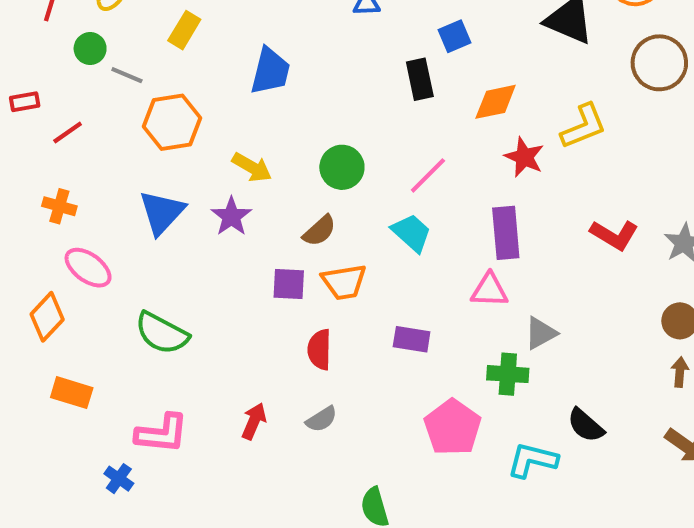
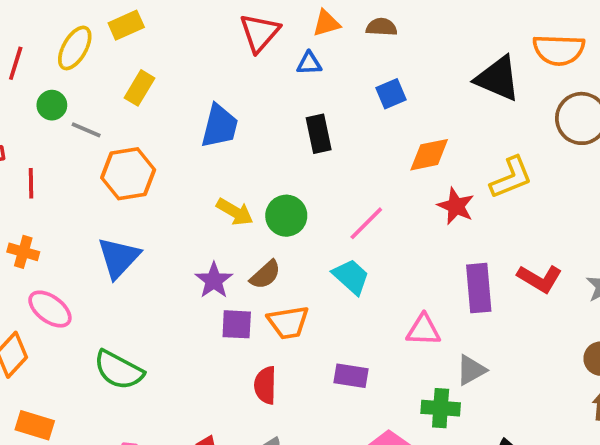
black rectangle: (420, 79) -> (319, 134), moved
red line: (68, 132) -> (31, 183), turned -56
yellow arrow: (252, 167) -> (235, 212), moved
purple star: (231, 216) -> (214, 280), moved
purple rectangle: (506, 233) -> (479, 288), moved

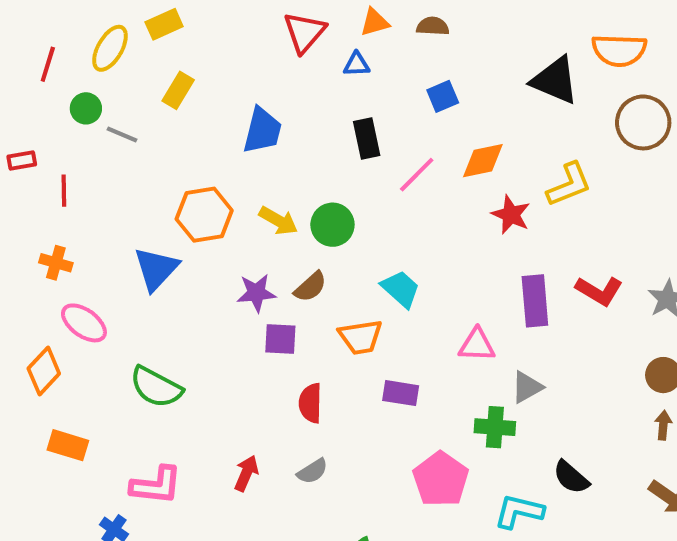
orange hexagon: (128, 174) -> (204, 215), moved
pink line: (366, 223) -> (417, 175), moved
purple star: (214, 280) -> (256, 293), turned 30
orange trapezoid: (288, 322) -> (361, 337), moved

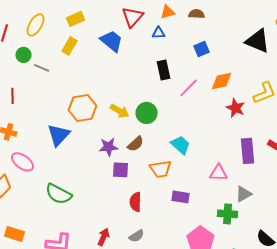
yellow rectangle: (164, 24) -> (76, 19), moved
blue trapezoid: (262, 130) -> (112, 41), moved, turned -65
orange rectangle: (68, 445) -> (15, 234), moved

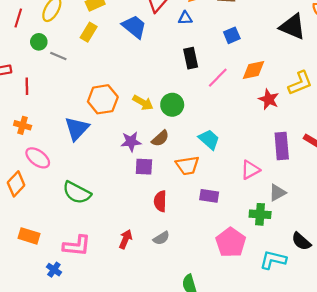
pink triangle: (219, 173) -> (250, 170), turned -30

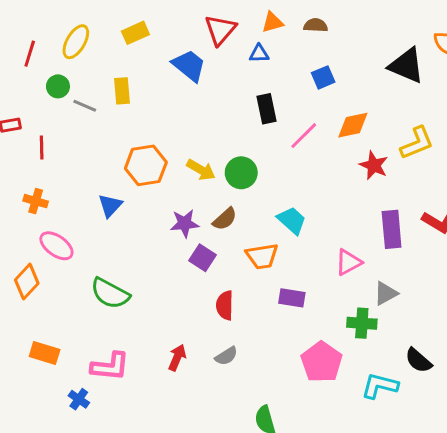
yellow rectangle: (89, 32) -> (122, 91), moved, turned -36
blue triangle: (77, 129) -> (110, 206), size x0.7
purple square: (144, 167) -> (202, 258), turned 30

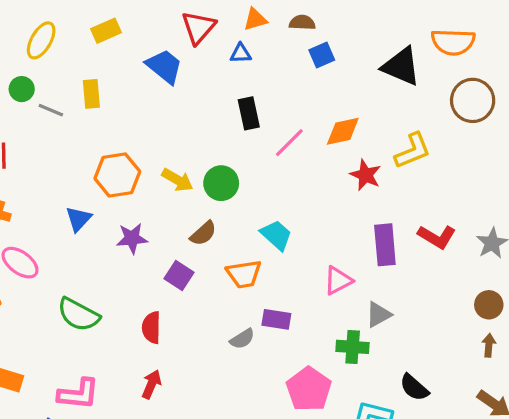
blue square: (323, 77) -> (322, 55), moved
purple star: (185, 223) -> (132, 238), moved
red semicircle: (225, 305) -> (151, 328), moved
gray semicircle: (226, 356) -> (242, 339), moved

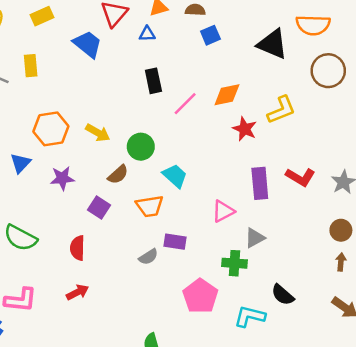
green circle: (221, 183) -> (141, 147), moved
red arrow: (151, 384) -> (77, 292), turned 40

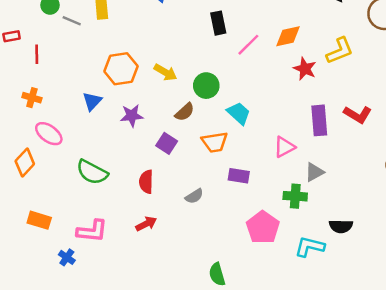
gray semicircle: (148, 257) -> (194, 196), moved
black semicircle: (283, 295) -> (341, 226), turned -40

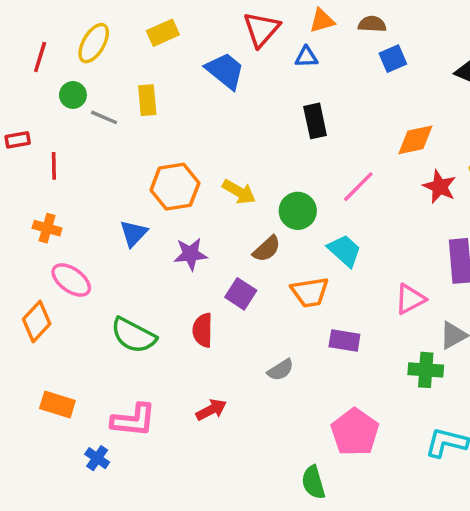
pink line: (248, 45) -> (358, 187), moved
red semicircle: (146, 182) -> (203, 330), moved
pink pentagon: (263, 227) -> (355, 432), moved

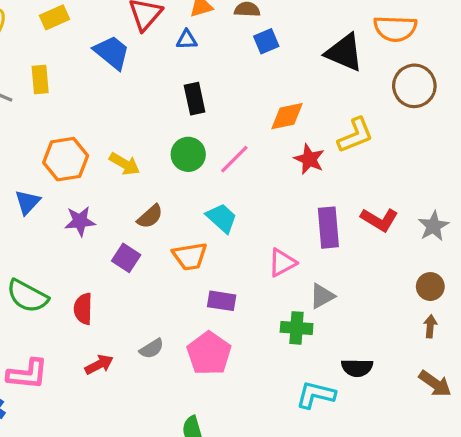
green circle: (298, 211) -> (188, 154), moved
red semicircle: (203, 330) -> (83, 309), moved
gray semicircle: (280, 370) -> (152, 349), moved
pink pentagon: (355, 432) -> (209, 353), moved

